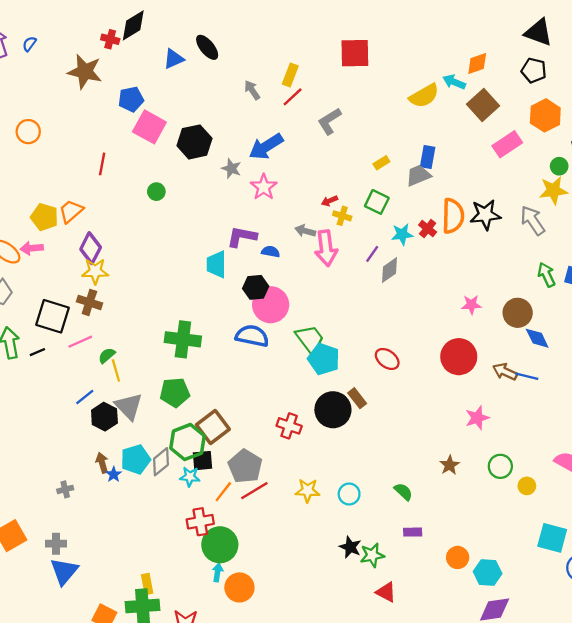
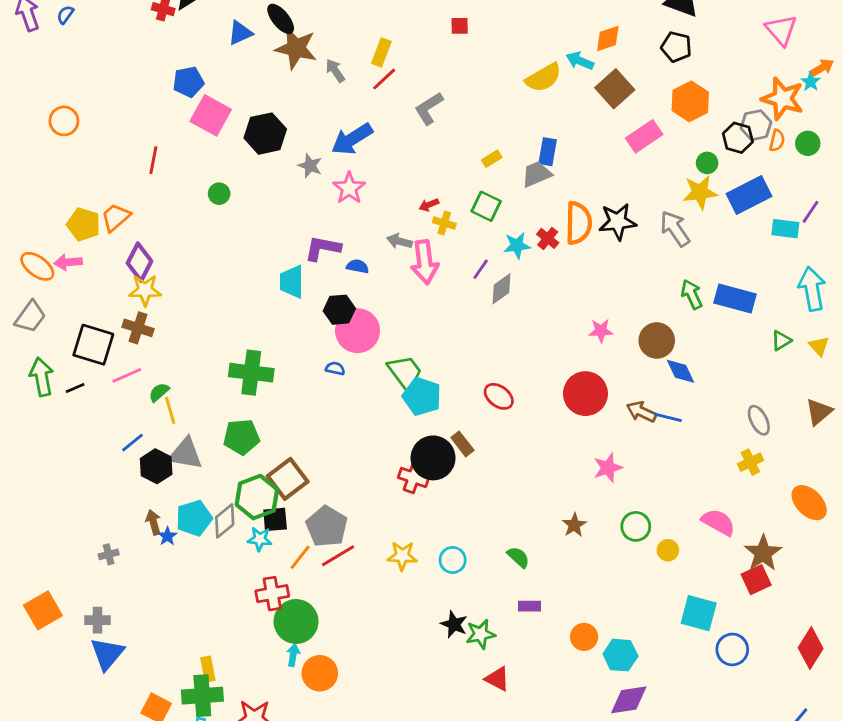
red square: (355, 53) -> (460, 26), size x0.5
brown star: (85, 72) -> (296, 48), moved
blue semicircle: (252, 336) -> (335, 368), size x0.5
gray triangle: (129, 406) -> (186, 454), turned -36
red cross: (289, 426) -> (413, 478), moved

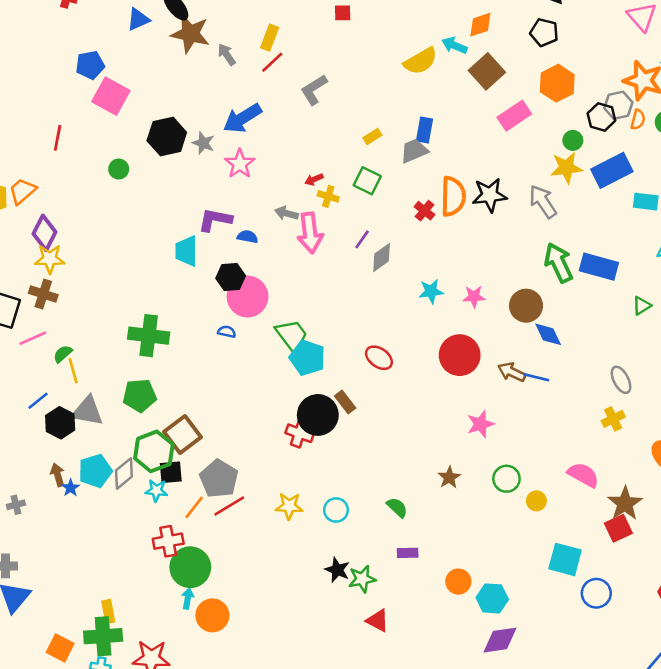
black hexagon: (265, 134) -> (167, 136), moved
cyan star: (517, 245) -> (431, 291), moved
green arrow: (692, 294) -> (559, 263), size x1.4

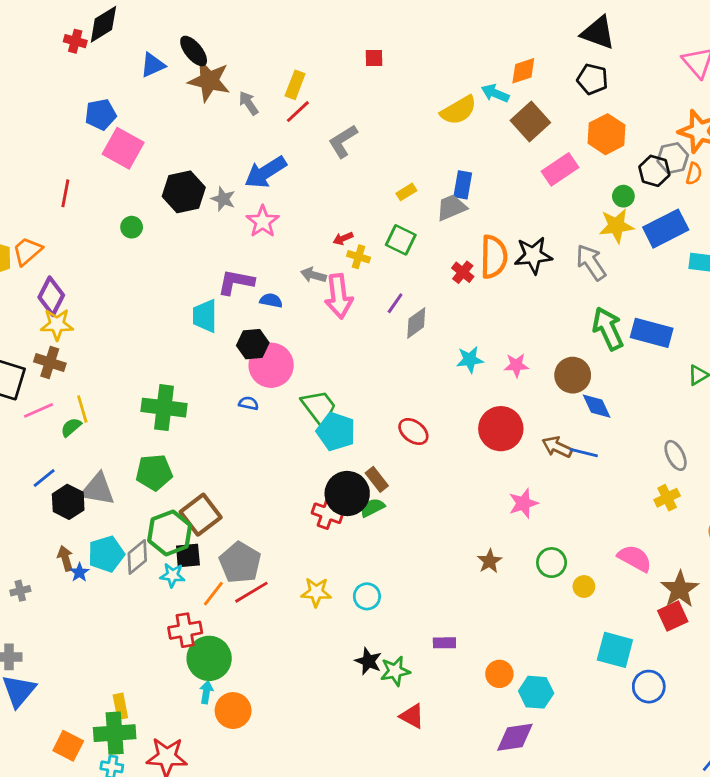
yellow line: (73, 371) -> (82, 409), moved
green semicircle: (397, 507) -> (373, 508), moved, turned -70
purple diamond: (500, 640) -> (515, 737), moved

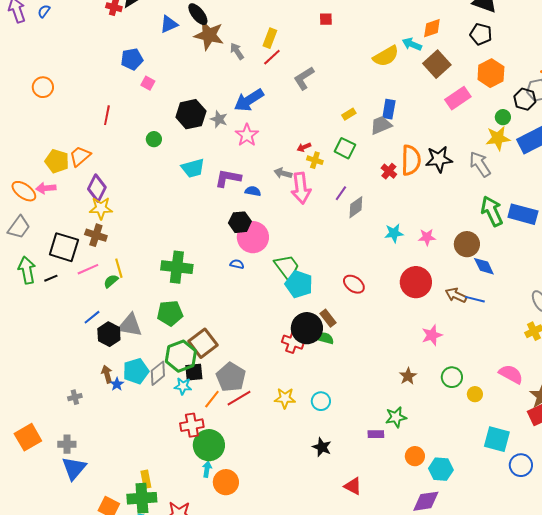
pink square: (123, 148) -> (148, 83), size x0.5
cyan trapezoid: (205, 316) -> (193, 168), moved, turned -105
green semicircle: (373, 508) -> (325, 338), turned 42
green star: (395, 671) -> (396, 417), moved

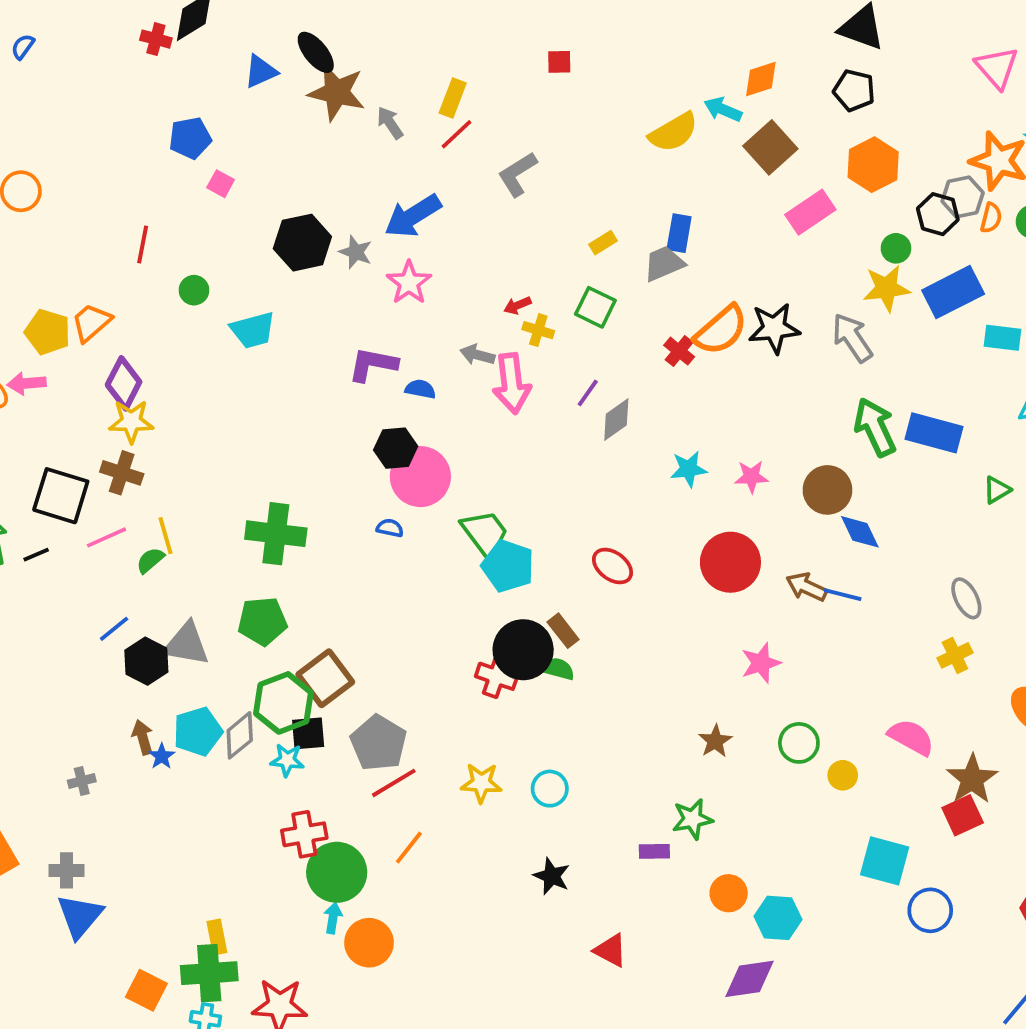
green circle: (154, 139) -> (194, 290), moved
orange semicircle: (411, 160) -> (721, 330), turned 48
cyan trapezoid: (193, 168) -> (253, 330), moved
orange line: (212, 399) -> (409, 848), moved

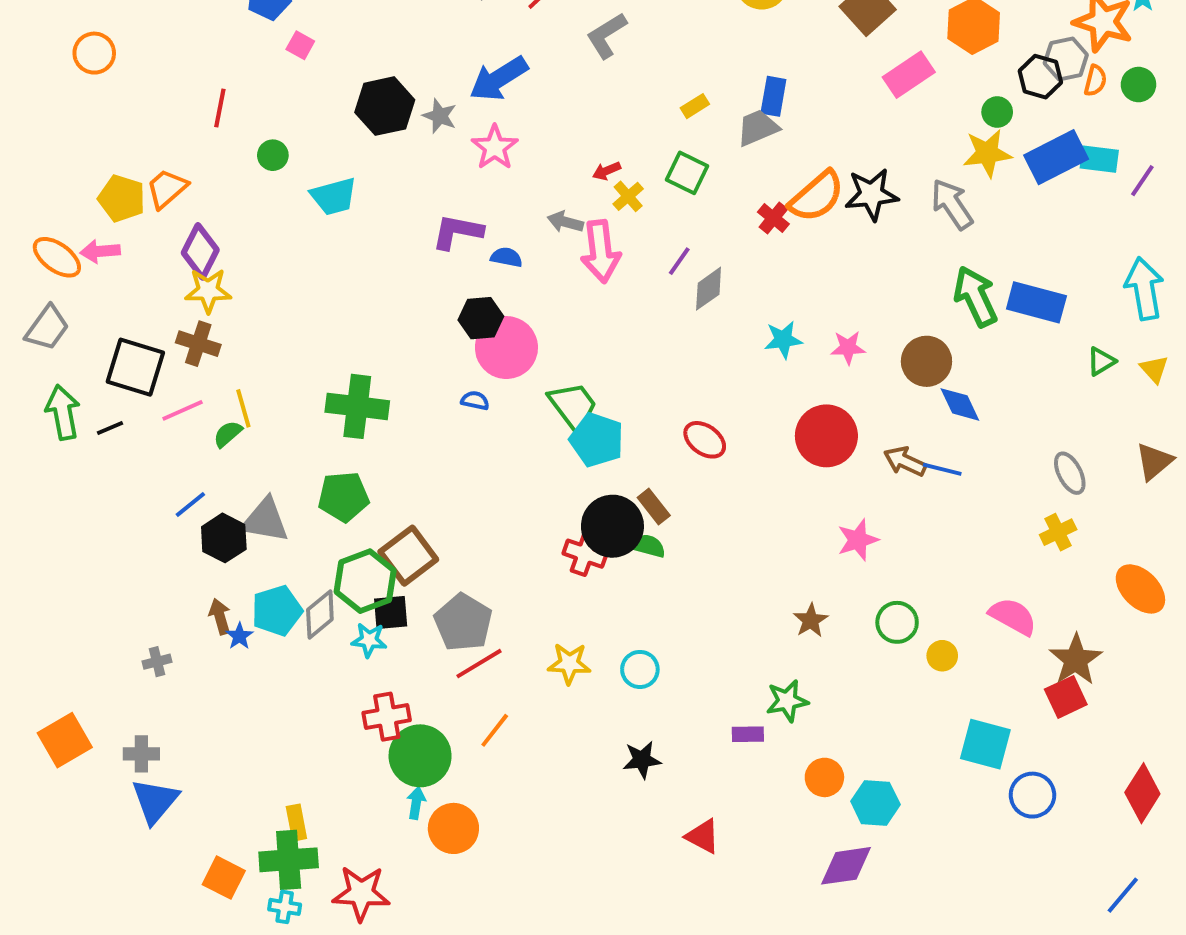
yellow cross: (538, 330) -> (628, 196), turned 32
cyan rectangle: (1003, 338) -> (1099, 159), moved
black star: (552, 876) -> (642, 760), turned -30

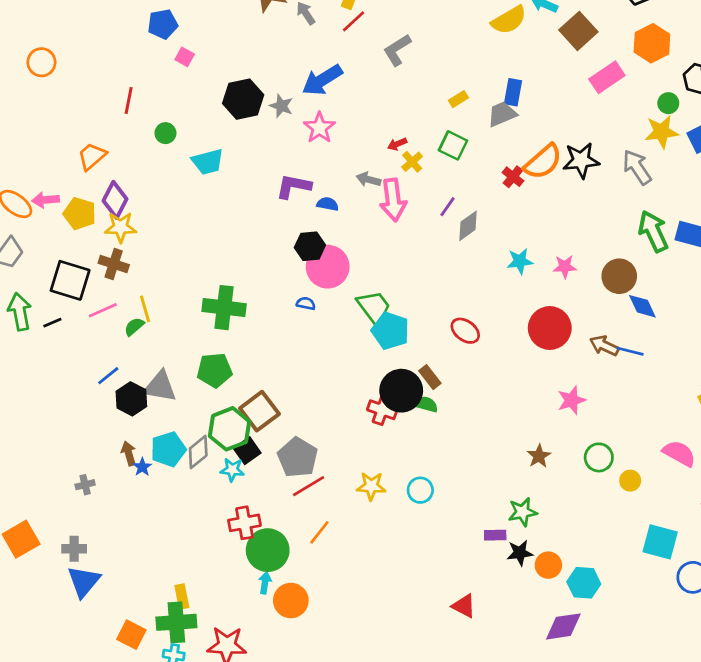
yellow pentagon: (122, 198) -> (80, 214), moved
black square: (391, 613) -> (247, 451), turned -30
black star: (642, 760) -> (520, 553), moved

